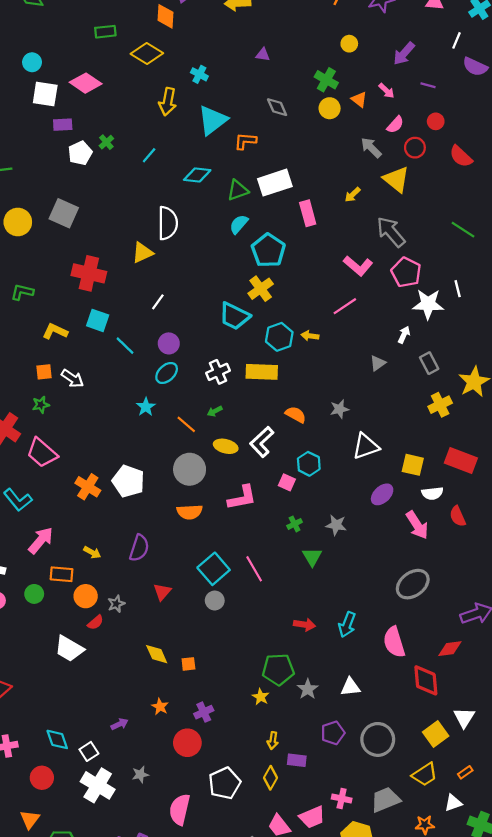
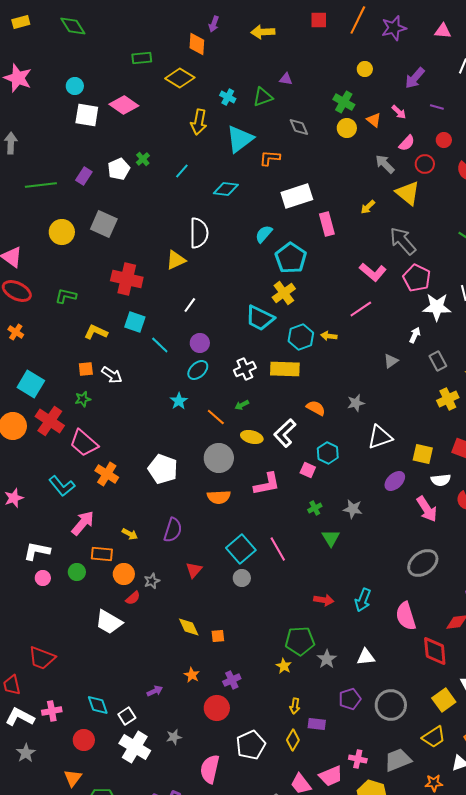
purple rectangle: (63, 125) -> (84, 176), moved, turned -54
green triangle: (238, 190) -> (263, 97), moved
orange cross: (88, 487) -> (107, 474), moved

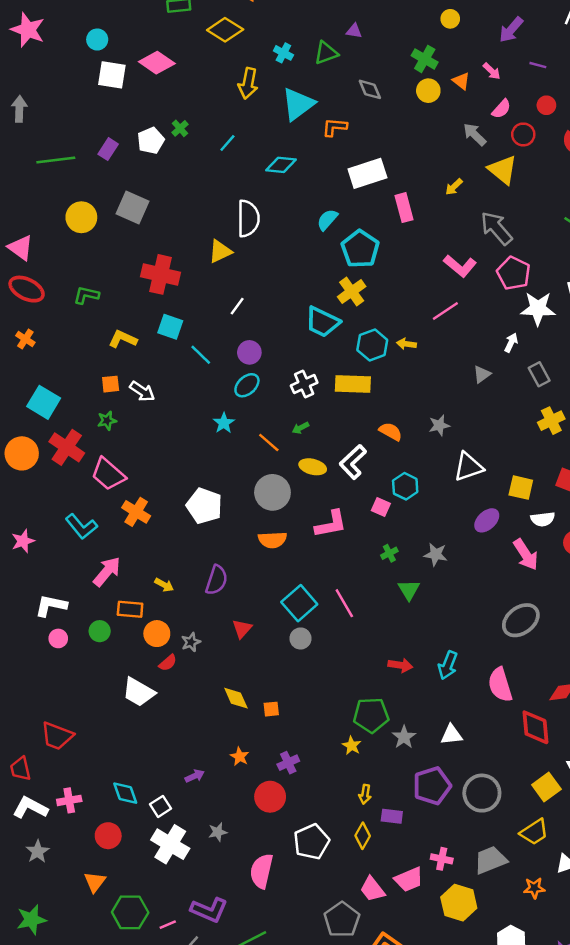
purple pentagon: (350, 699) -> (432, 786), size x1.4

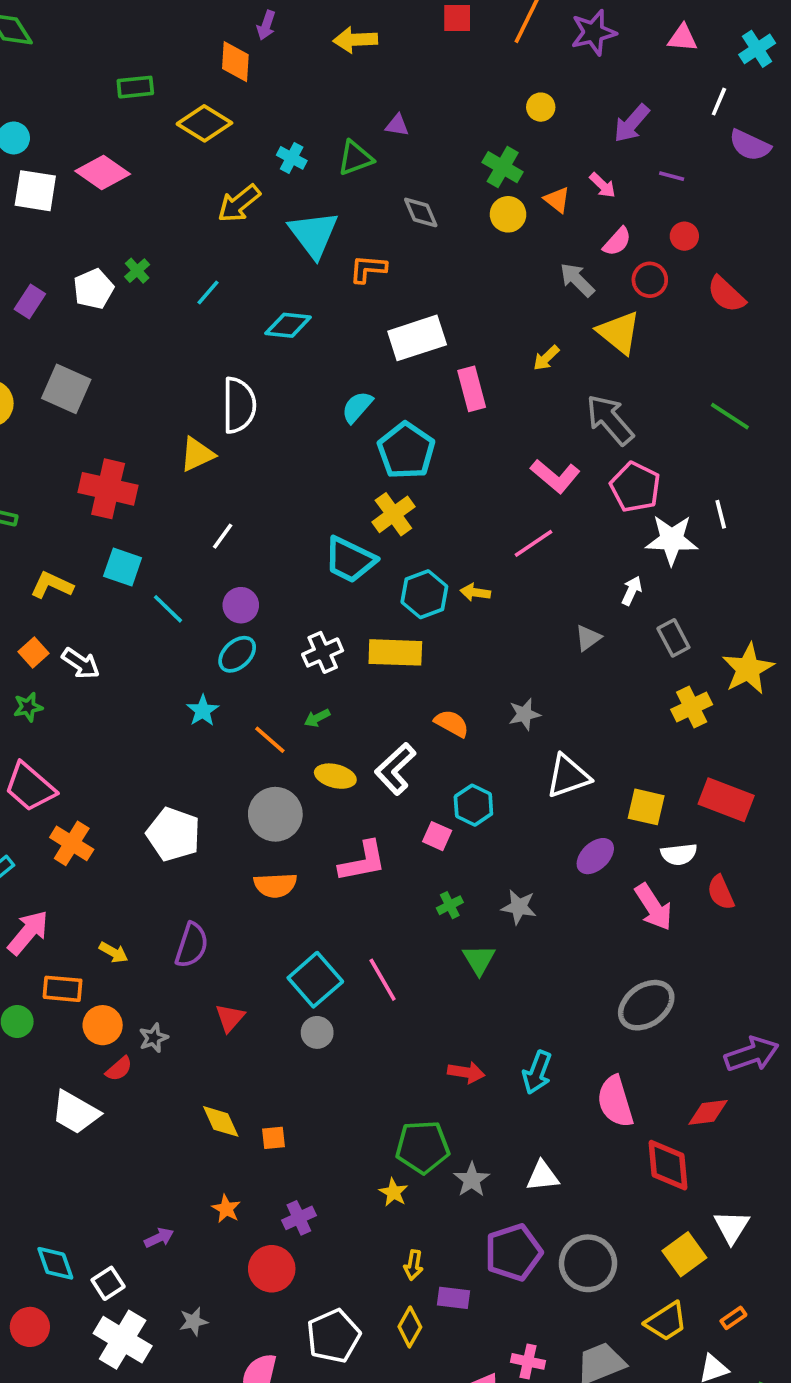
yellow arrow: (248, 83) -> (239, 203), turned 40
cyan triangle: (298, 104) -> (313, 234), turned -30
orange square: (111, 384) -> (34, 652), turned -36

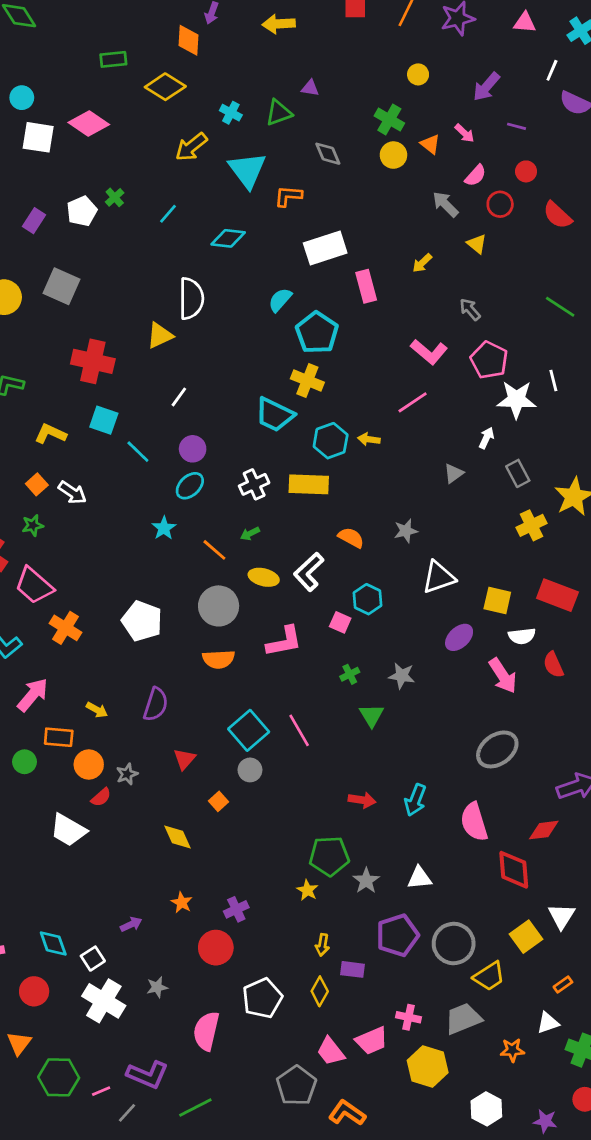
yellow triangle: (619, 332) -> (477, 244), size x0.6
gray arrow: (610, 420) -> (470, 309), size x0.6
yellow cross: (393, 514) -> (307, 381), turned -32
orange square: (273, 1138) -> (219, 801), moved, turned -36
yellow trapezoid: (666, 1321) -> (489, 976), moved

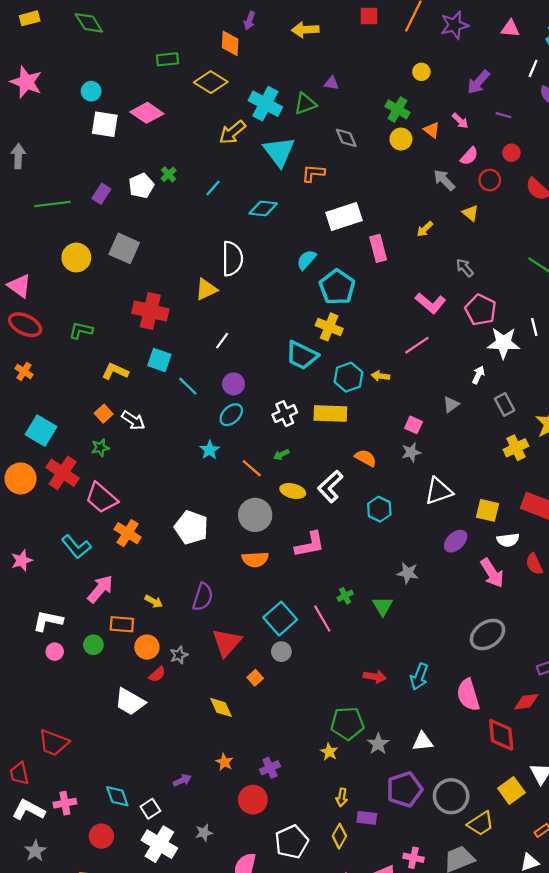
cyan cross: (231, 113) -> (265, 104), size x1.8
pink square: (340, 622) -> (413, 425), moved
green cross: (350, 674) -> (345, 596), moved
red triangle: (184, 759) -> (227, 642), size x1.6

